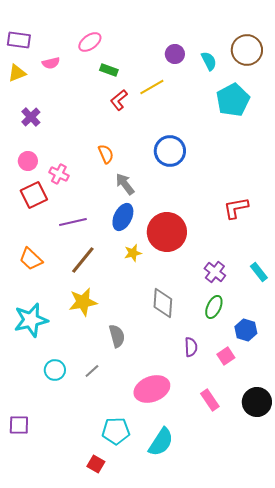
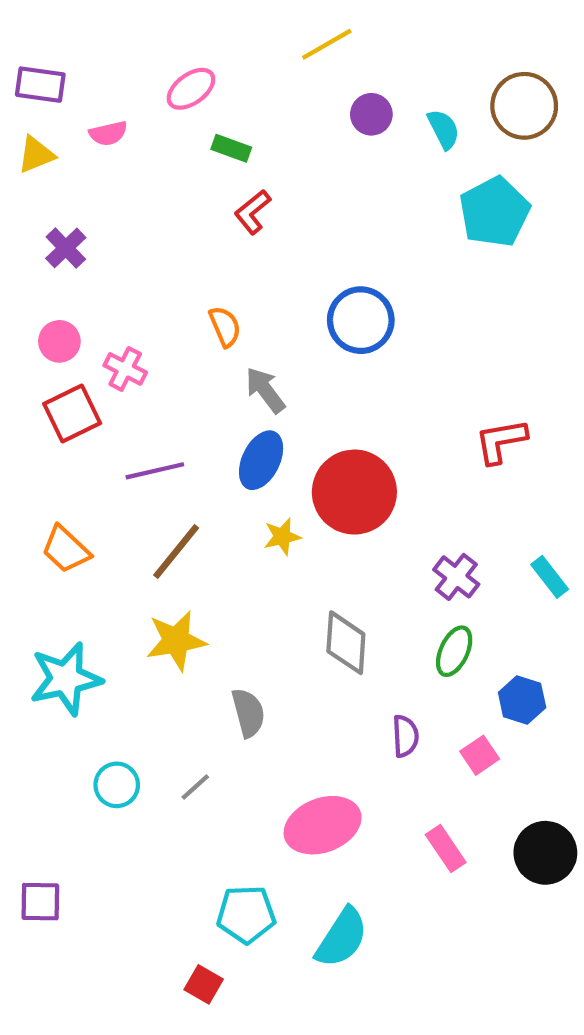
yellow line: (152, 87) -> (327, 44), moved

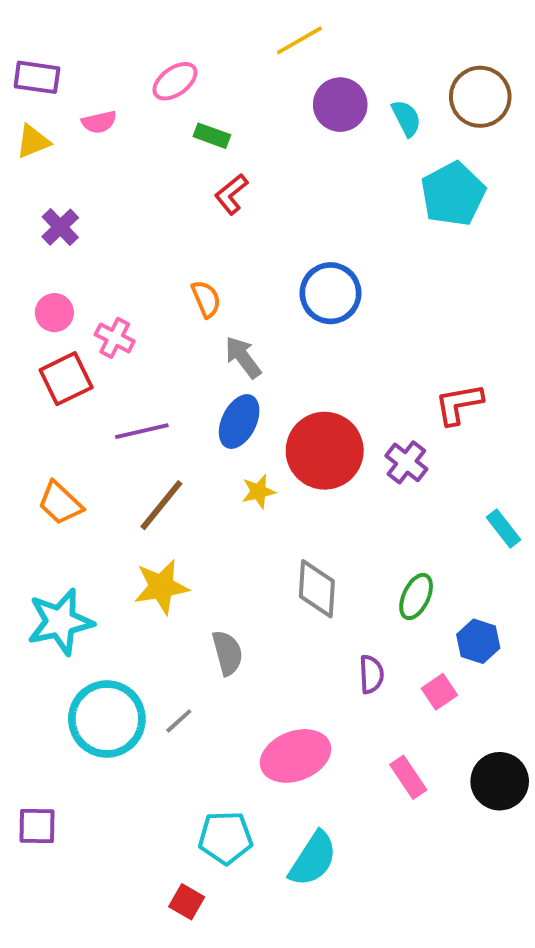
purple circle: (371, 114) -> (340, 105), size x1.4
purple cross: (456, 577) -> (406, 462), moved
cyan circle: (117, 785) -> (107, 719), size x1.8

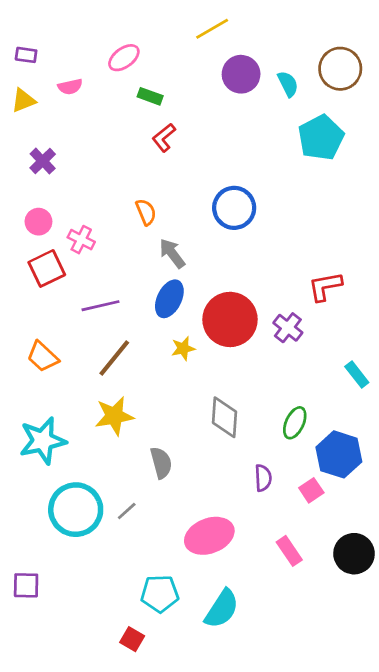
purple rectangle: (37, 77) -> (26, 55), size x0.7
blue hexagon: (478, 641) -> (339, 454), size x1.5

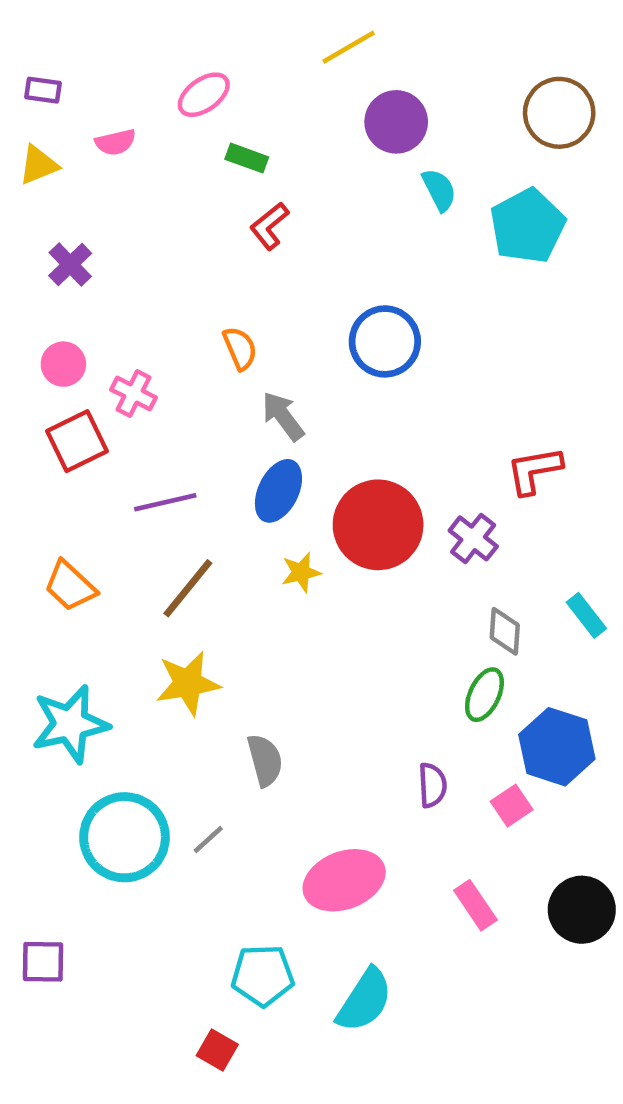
cyan semicircle: (288, 84) -> (439, 190), moved
gray diamond: (224, 417) -> (505, 631), moved, size x0.7

